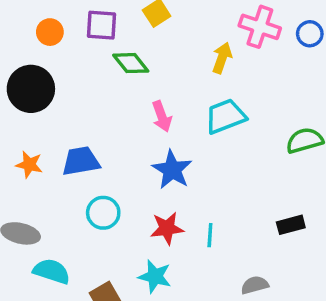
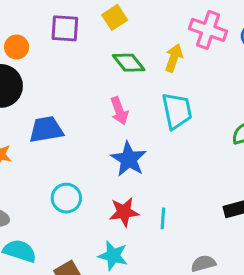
orange circle: (50, 32) -> (17, 47), moved
green diamond: (131, 63) -> (129, 63), moved
cyan trapezoid: (225, 116) -> (177, 111), turned 99
blue trapezoid: (81, 161) -> (46, 130), moved

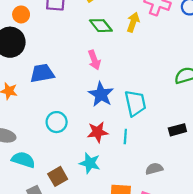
cyan trapezoid: (177, 111) -> (135, 103), moved

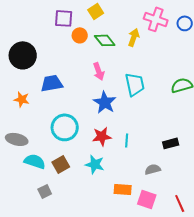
orange circle: (21, 14) -> (80, 35), moved
cyan trapezoid: (135, 103) -> (135, 84), moved
cyan circle: (57, 122) -> (65, 127), size x1.4
black rectangle: (177, 130) -> (171, 143), moved
brown square: (58, 176) -> (61, 164), moved

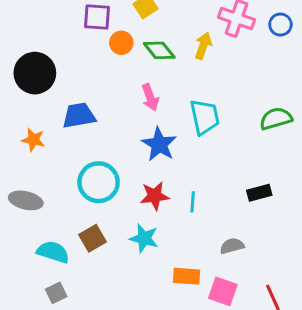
black rectangle: (171, 143) -> (259, 193), moved
cyan semicircle: (35, 161) -> (53, 252), moved
gray square: (45, 191) -> (56, 293), moved

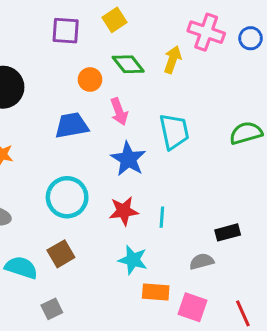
orange circle: (121, 43) -> (90, 80), moved
blue trapezoid: (79, 116) -> (72, 125), moved
black rectangle: (259, 193) -> (228, 232), moved
cyan star: (144, 238) -> (133, 260), moved
gray square: (56, 293) -> (52, 309), moved

